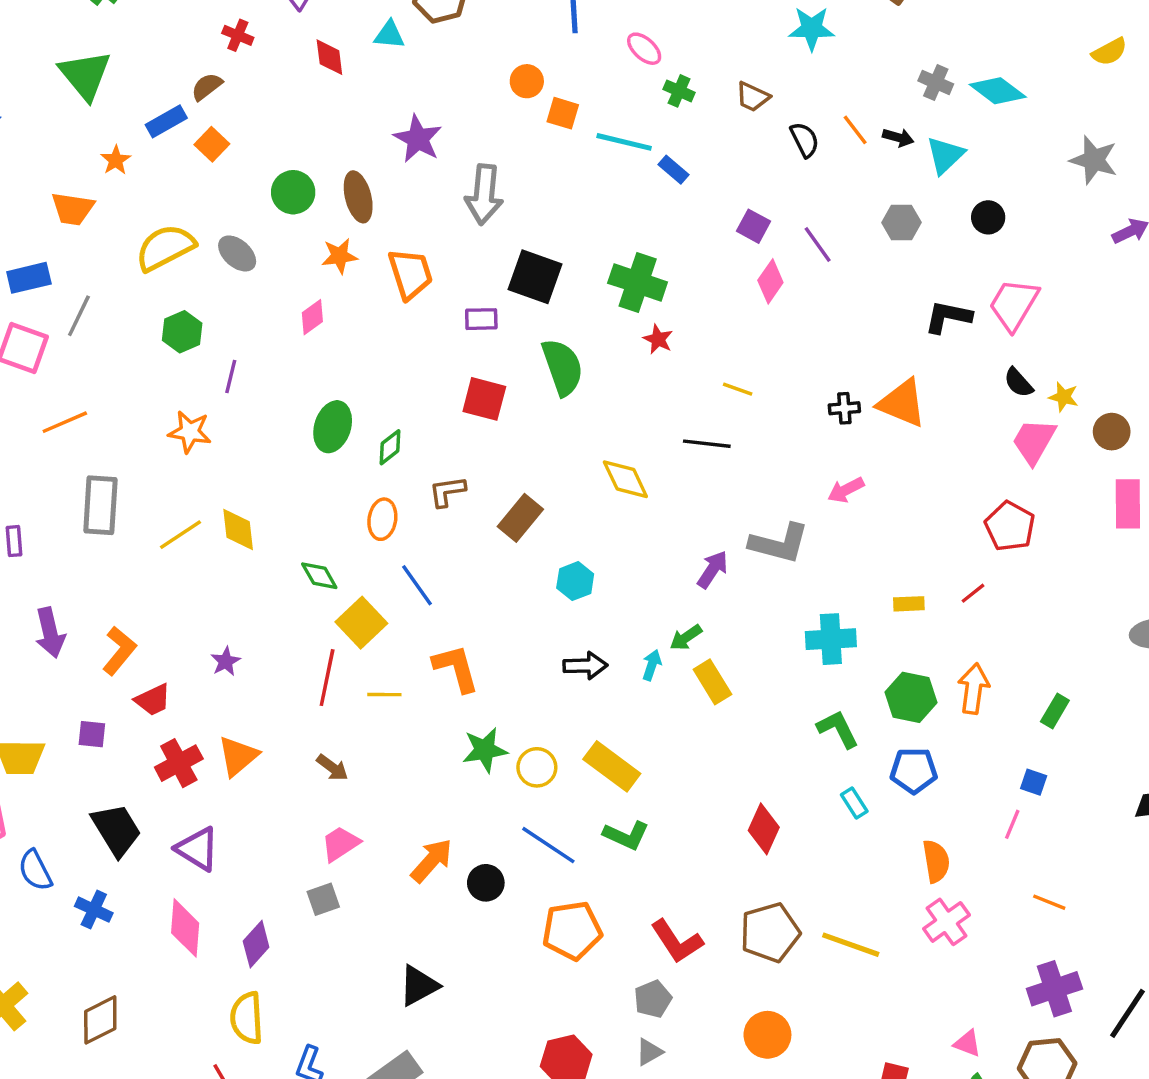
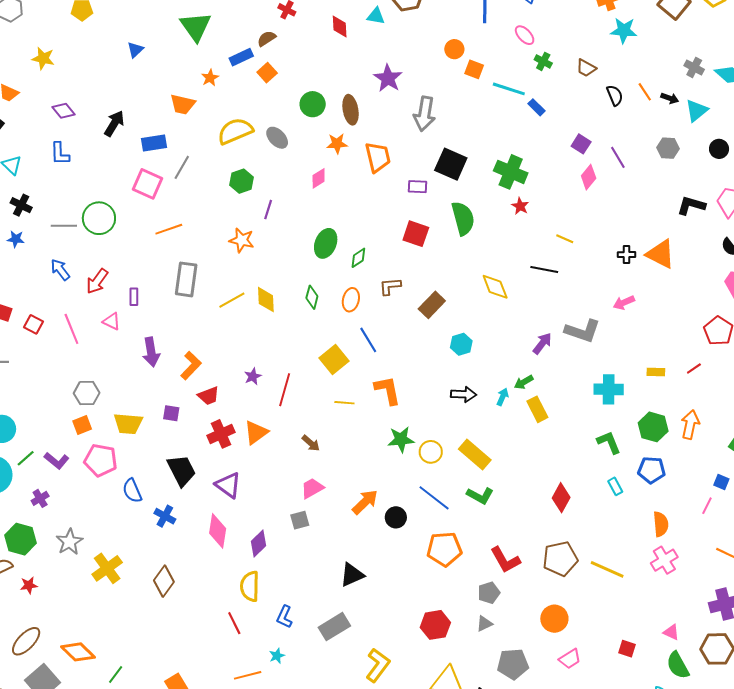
green diamond: (319, 576) -> (312, 297), moved, turned 40
red line: (327, 678) -> (285, 390), moved
brown diamond: (100, 1020) -> (164, 581), turned -32

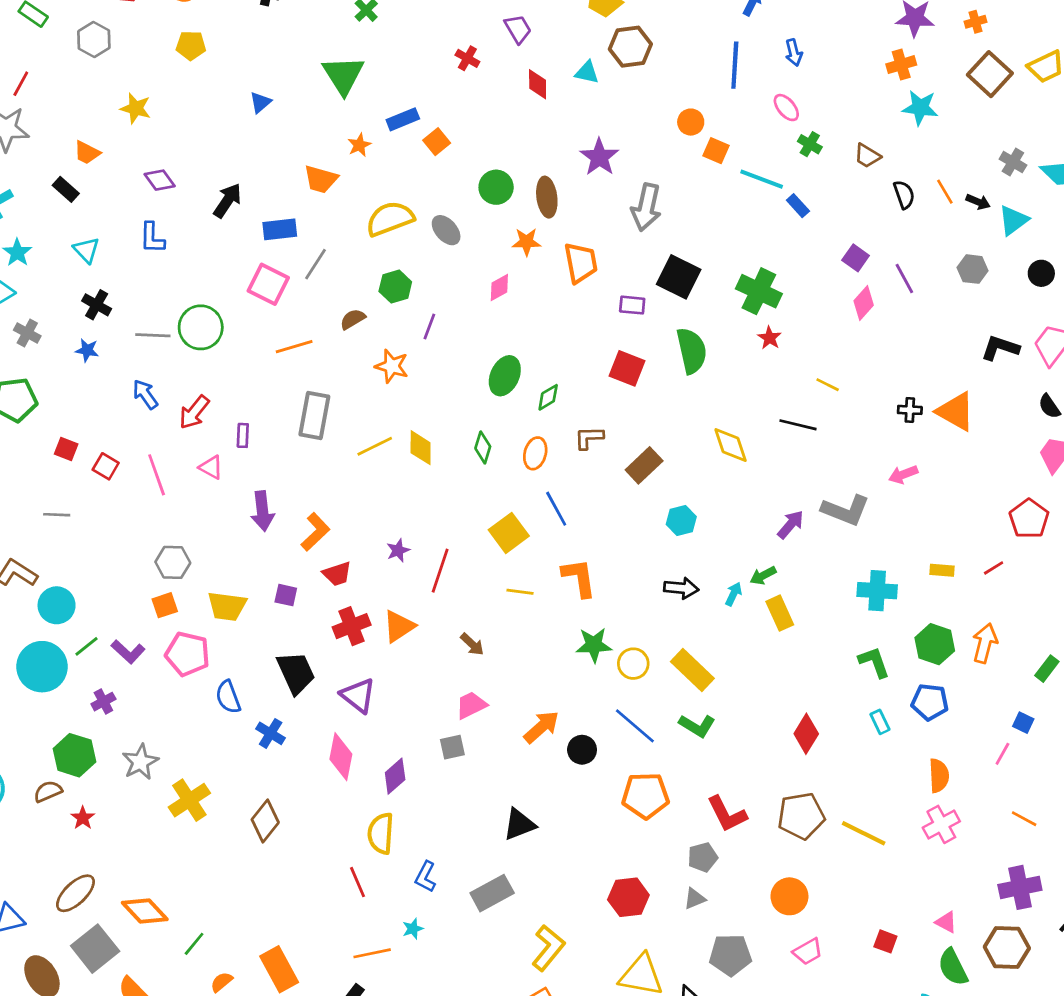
brown semicircle: (267, 39) -> (353, 319), moved
red star: (29, 585) -> (83, 818), turned -30

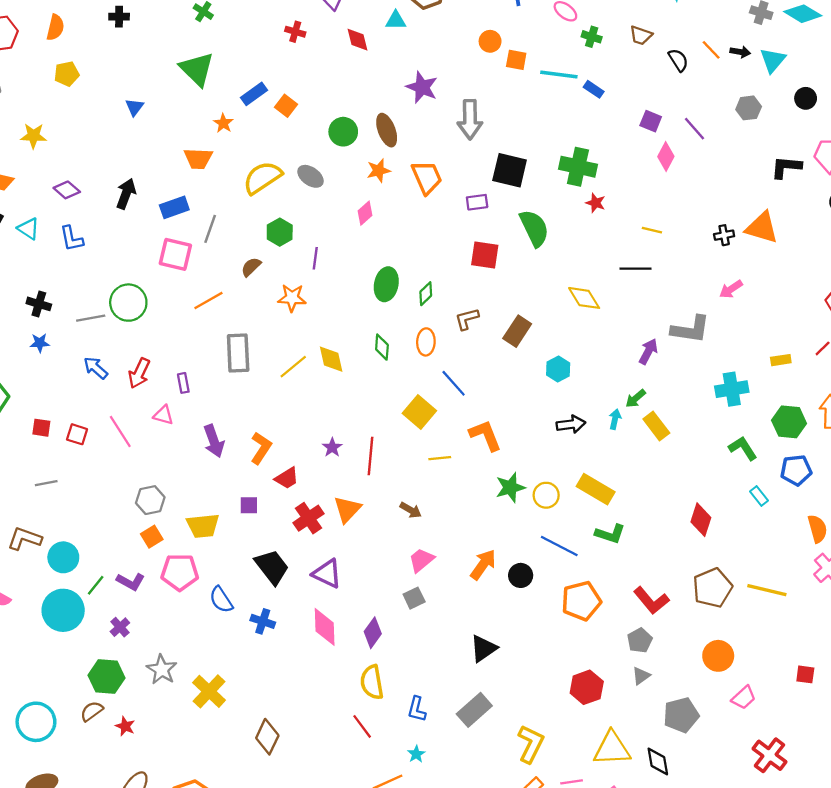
cyan triangle: (86, 250) -> (28, 229), moved
brown diamond: (265, 821) -> (267, 737), moved

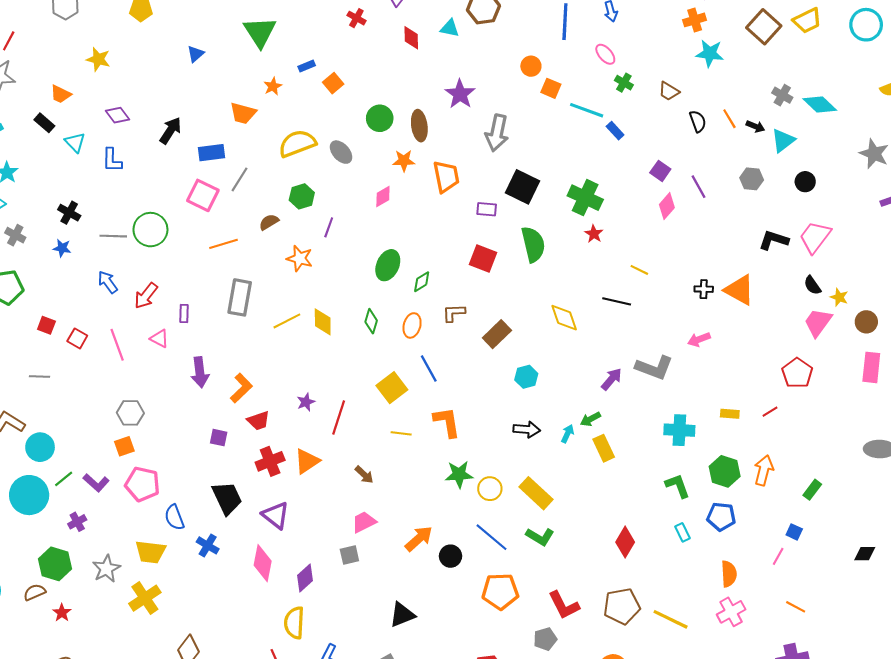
blue rectangle: (254, 94) -> (307, 66), size x0.7
yellow trapezoid: (203, 526) -> (150, 552), moved

